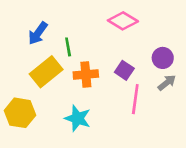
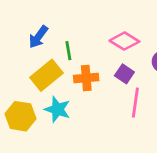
pink diamond: (123, 21) -> (124, 41), moved
cyan star: (78, 118) -> (57, 109), moved

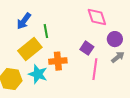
pink diamond: (124, 41) -> (97, 17), moved, turned 40
orange cross: (86, 78) -> (58, 61), moved

